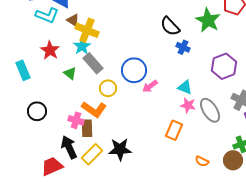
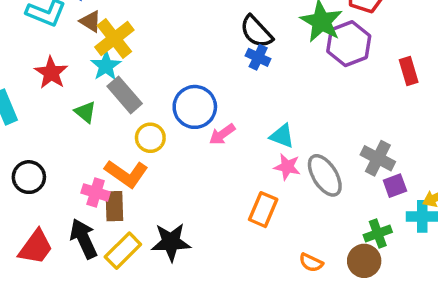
yellow cross: (87, 30) -> (114, 39), turned 30
blue cross: (183, 47) -> (258, 57), moved
purple hexagon: (224, 66) -> (349, 44), moved
red trapezoid: (52, 166) -> (36, 247), moved, turned 150

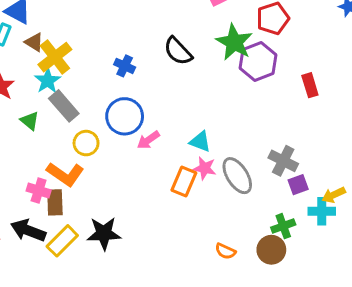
blue cross: (258, 57) -> (125, 66), moved
orange rectangle: (263, 210) -> (184, 182), moved
black arrow: (84, 239) -> (28, 230), turned -44

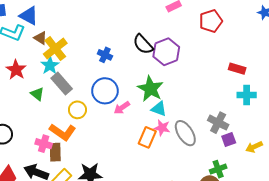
green star: (234, 42) -> (150, 89), moved
purple hexagon: (258, 61) -> (166, 52), moved
red rectangle: (310, 85) -> (237, 69), turned -56
cyan cross: (322, 211) -> (247, 95), moved

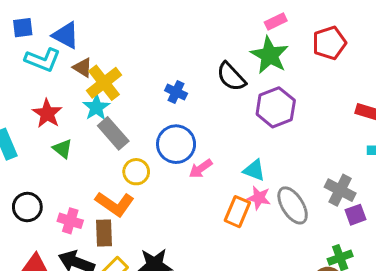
purple hexagon: (166, 52) -> (276, 107), moved
green star: (150, 89) -> (270, 55), moved
green triangle: (37, 94) -> (63, 149), moved
pink cross: (44, 144) -> (70, 221), moved

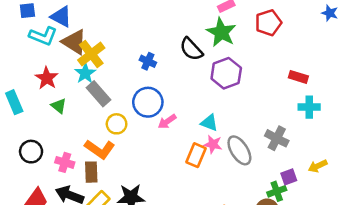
brown triangle: (83, 67) -> (74, 42), size x1.6
purple square: (355, 215) -> (289, 177), moved

